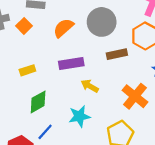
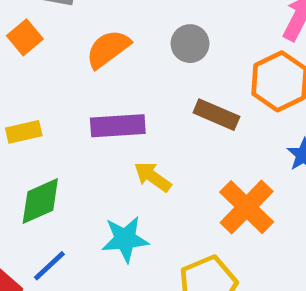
gray circle: (102, 22) -> (190, 44), size x0.6
brown rectangle: (117, 54) -> (216, 115), turned 30

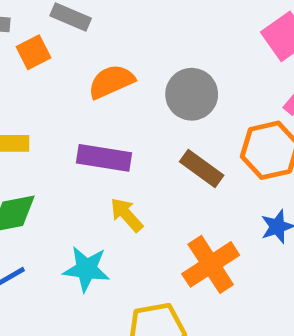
gray circle: (190, 44) -> (192, 94), size x1.4

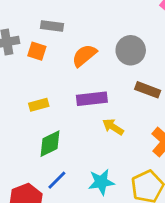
orange square: (34, 52) -> (37, 51), turned -30
cyan star: (86, 269) -> (101, 182), moved

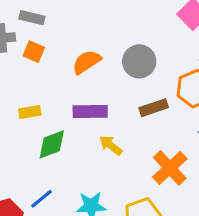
gray rectangle: (52, 26) -> (32, 18), moved
brown rectangle: (148, 90) -> (154, 108), turned -45
green diamond: (50, 144) -> (52, 144), moved

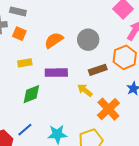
yellow rectangle: (30, 112) -> (25, 63), moved
yellow arrow: (111, 145) -> (85, 90), moved

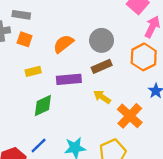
brown rectangle: (98, 70) -> (102, 66), moved

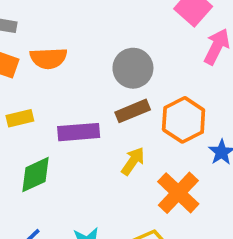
orange semicircle: (63, 44) -> (48, 58), moved, turned -145
orange hexagon: (144, 57) -> (184, 120), moved
yellow arrow: (102, 97) -> (133, 161), turned 90

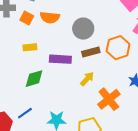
gray circle: (133, 68) -> (83, 29), moved
orange hexagon: (184, 120) -> (118, 48), moved

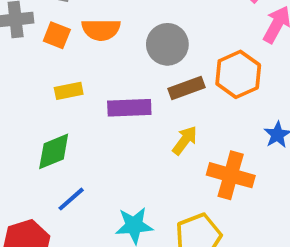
green diamond: (34, 79) -> (54, 151), moved
orange cross: (109, 99) -> (231, 175), turned -30
blue line: (25, 113) -> (71, 199), moved

